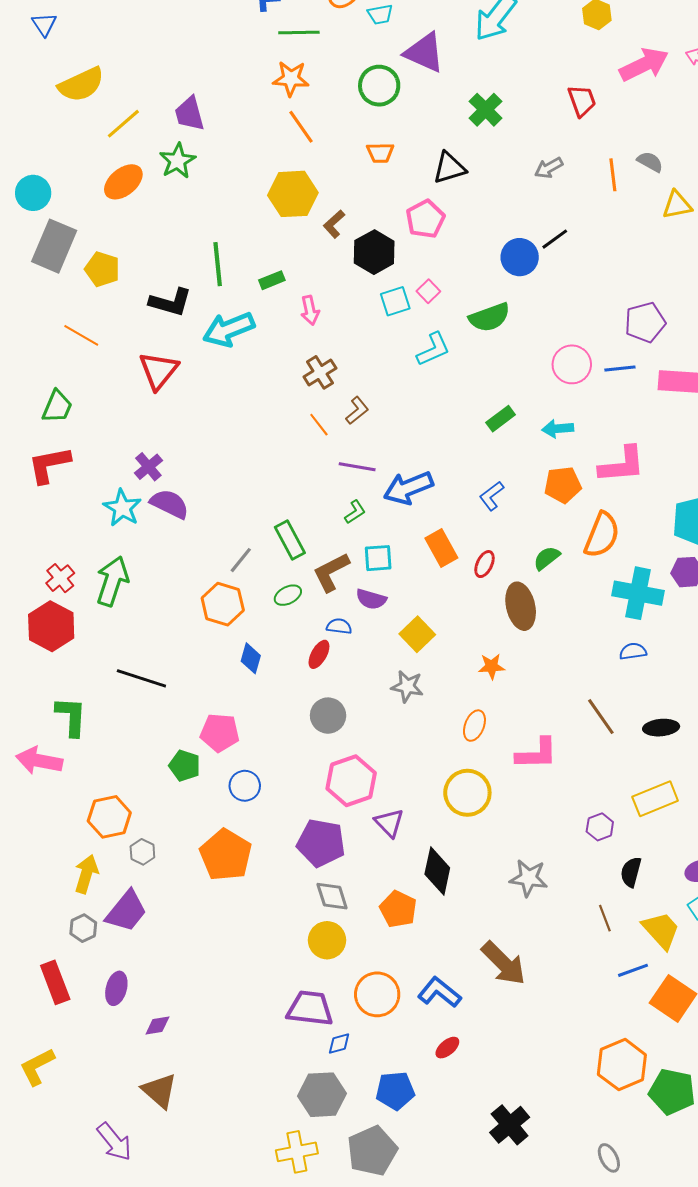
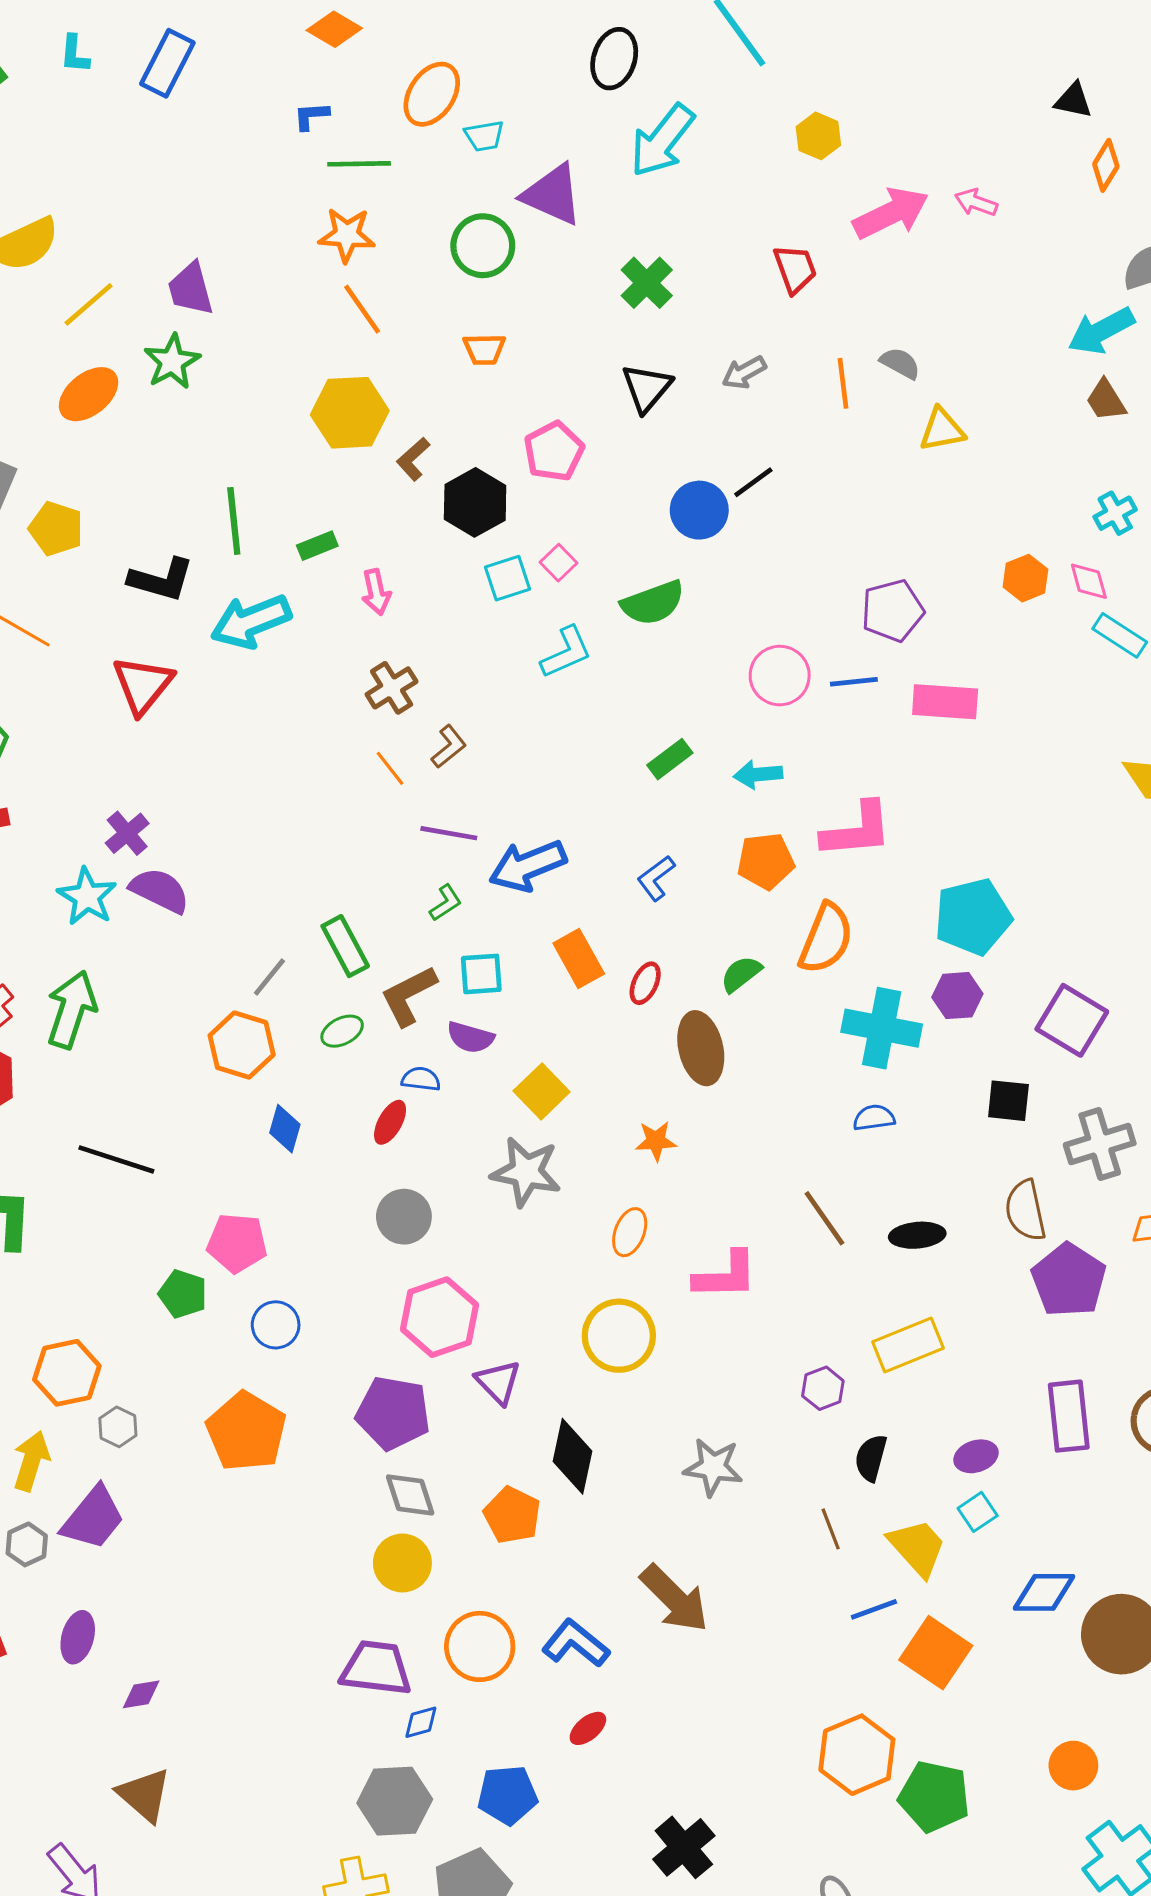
black triangle: (449, 168) -> (647, 388), moved, turned -33
gray star: (407, 686) -> (526, 1172), size x1.4

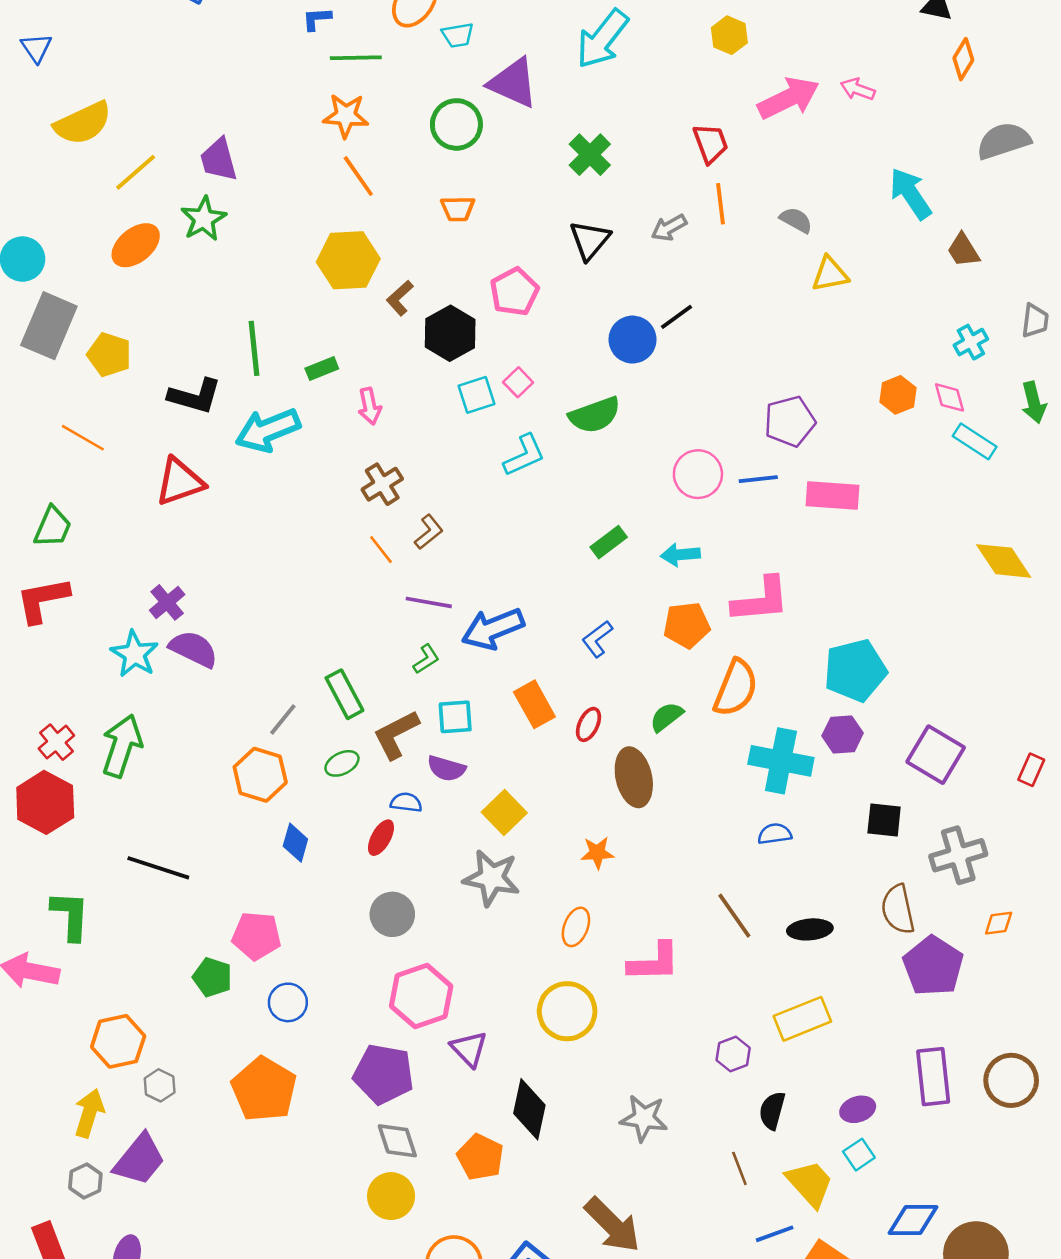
cyan arrow: (1101, 331) -> (910, 194), moved, turned 84
orange line: (843, 383) -> (721, 204), moved
red triangle: (143, 685) -> (180, 482), turned 32

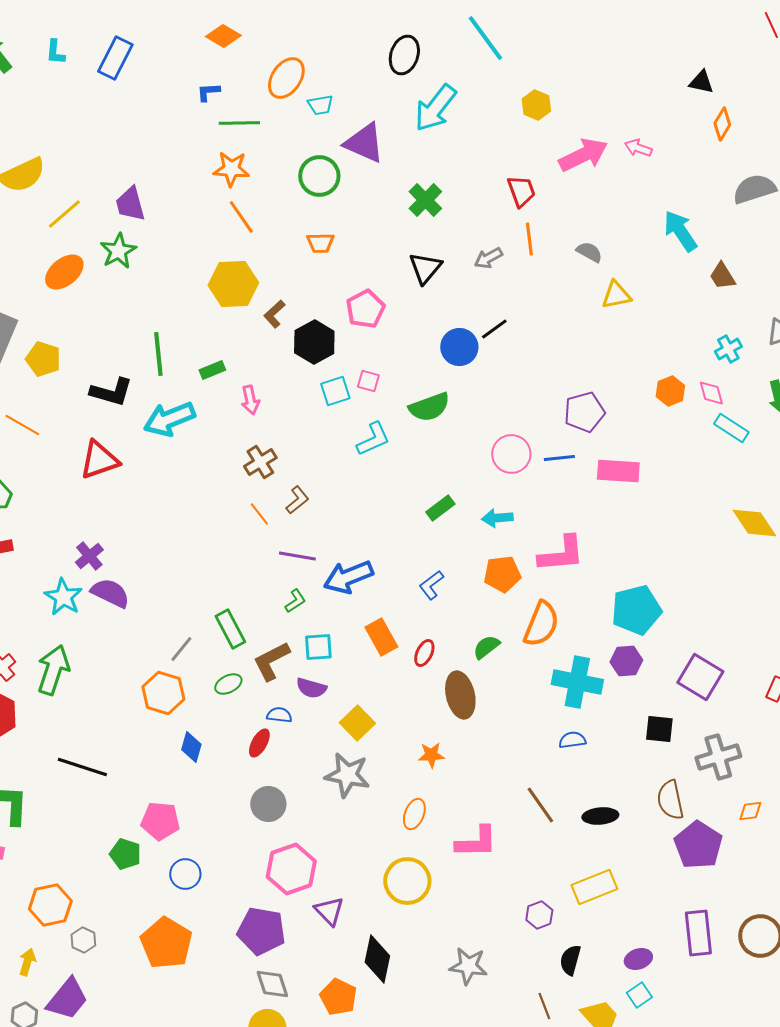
pink square: (518, 382) -> (368, 381), turned -30
yellow arrow: (89, 1113) -> (27, 962), size x0.7

